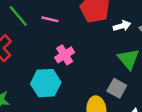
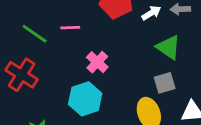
gray square: (117, 88) -> (165, 83), turned -30

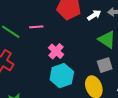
cyan hexagon: (85, 99) -> (62, 76), moved

